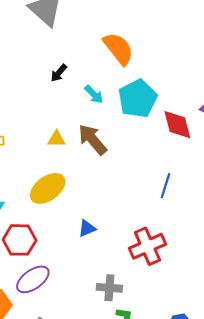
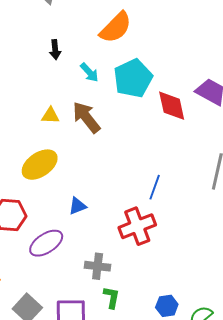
orange semicircle: (118, 49) -> (116, 28), turned 81
black arrow: (59, 73) -> (55, 50), turned -48
blue line: (165, 186) -> (155, 187), moved
purple ellipse: (33, 279) -> (46, 243), moved

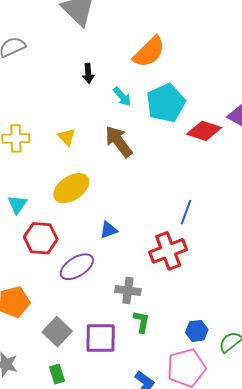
red diamond: (172, 106) -> (204, 131), turned -60
yellow triangle: (50, 116) -> (67, 137), moved, turned 42

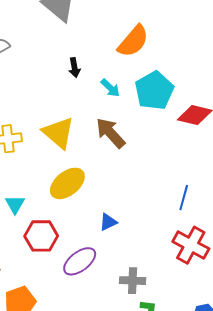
yellow triangle: (67, 137) -> (58, 133), size x1.8
red cross: (168, 251) -> (191, 245), moved, turned -36

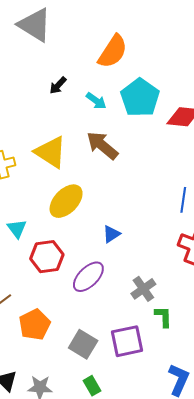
black arrow: (74, 68) -> (58, 85), turned 60
gray cross: (133, 281) -> (143, 289), turned -30

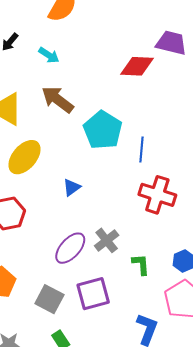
cyan pentagon: (140, 98) -> (103, 130), moved
purple ellipse: (88, 277) -> (70, 248), moved
green L-shape: (163, 317) -> (141, 264), moved

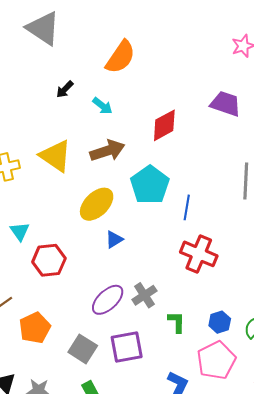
red diamond: (137, 66) -> (164, 125), moved, turned -36
brown arrow: (58, 100) -> (107, 151), turned 120
yellow ellipse: (24, 157) -> (97, 204), moved

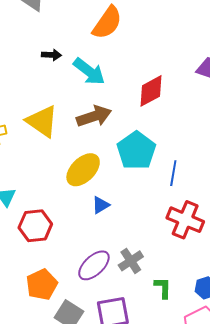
black arrow: (65, 89) -> (51, 55), turned -132
cyan arrow: (102, 106) -> (89, 71), size x1.6
orange pentagon: (35, 328) -> (42, 285), moved

